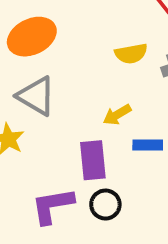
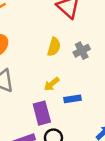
yellow semicircle: (131, 54) -> (54, 47), turned -54

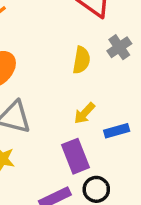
gray cross: (82, 51) -> (119, 47), moved

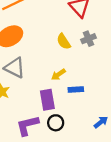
yellow semicircle: (81, 60) -> (64, 42), turned 126

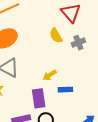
yellow semicircle: (64, 42) -> (56, 36), moved

